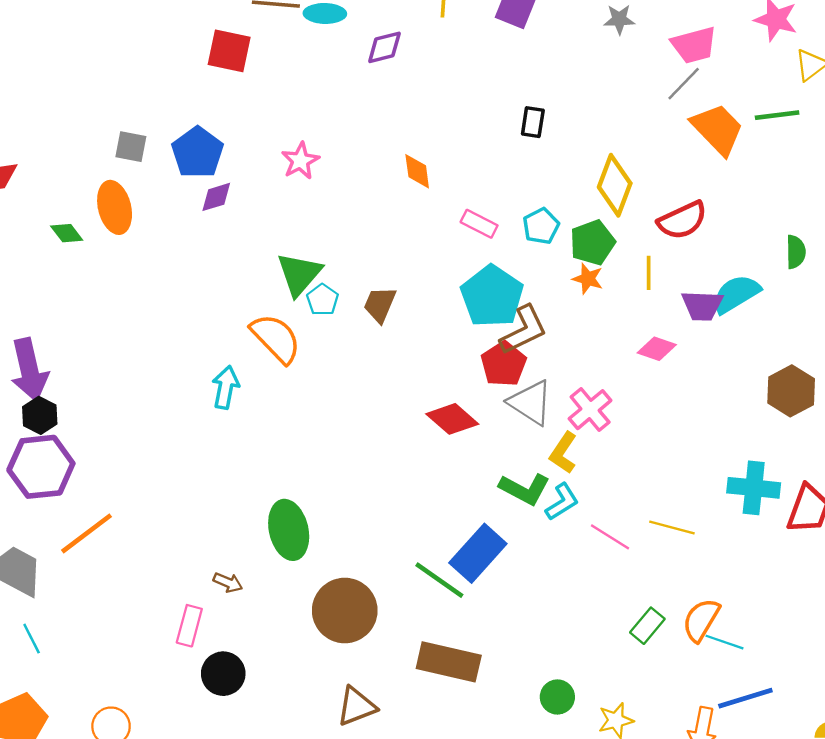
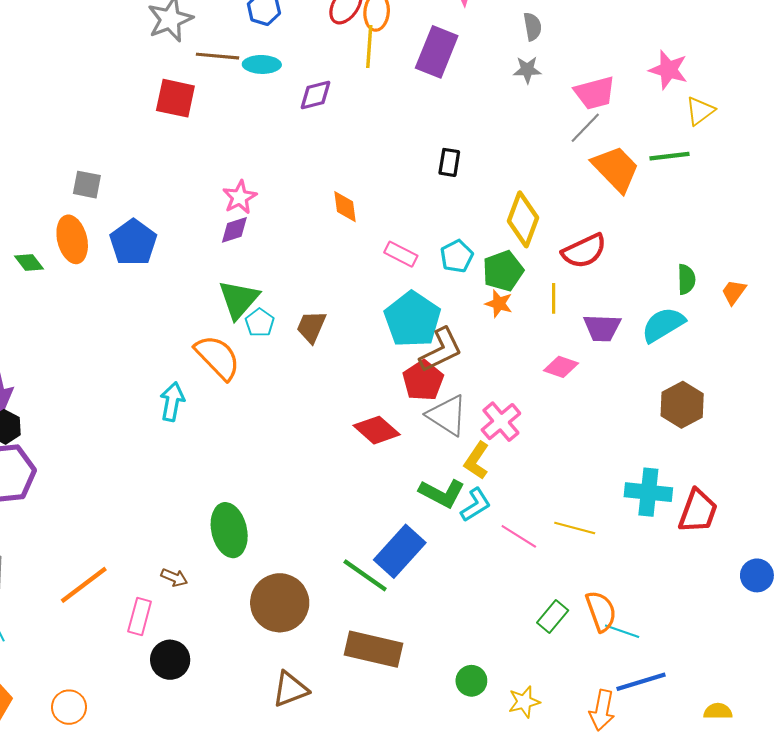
blue pentagon: (198, 153) -> (133, 243), moved
purple diamond: (216, 197) -> (234, 230), moved
cyan semicircle: (736, 294) -> (663, 325), moved
orange line: (87, 533) -> (84, 585), moved
orange semicircle: (701, 620) -> (601, 611), turned 129

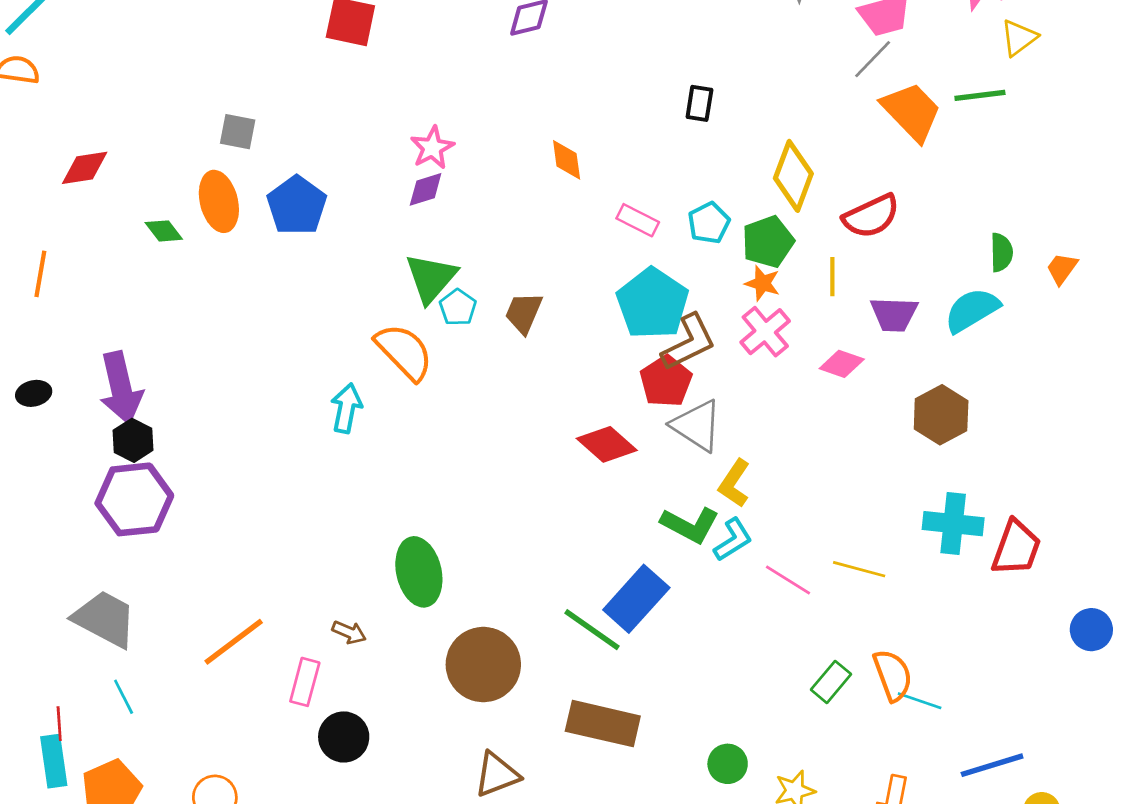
brown hexagon: (682, 405) -> (941, 415), moved
pink cross: (501, 422) -> (765, 332), moved
blue line: (641, 682) -> (992, 765), moved

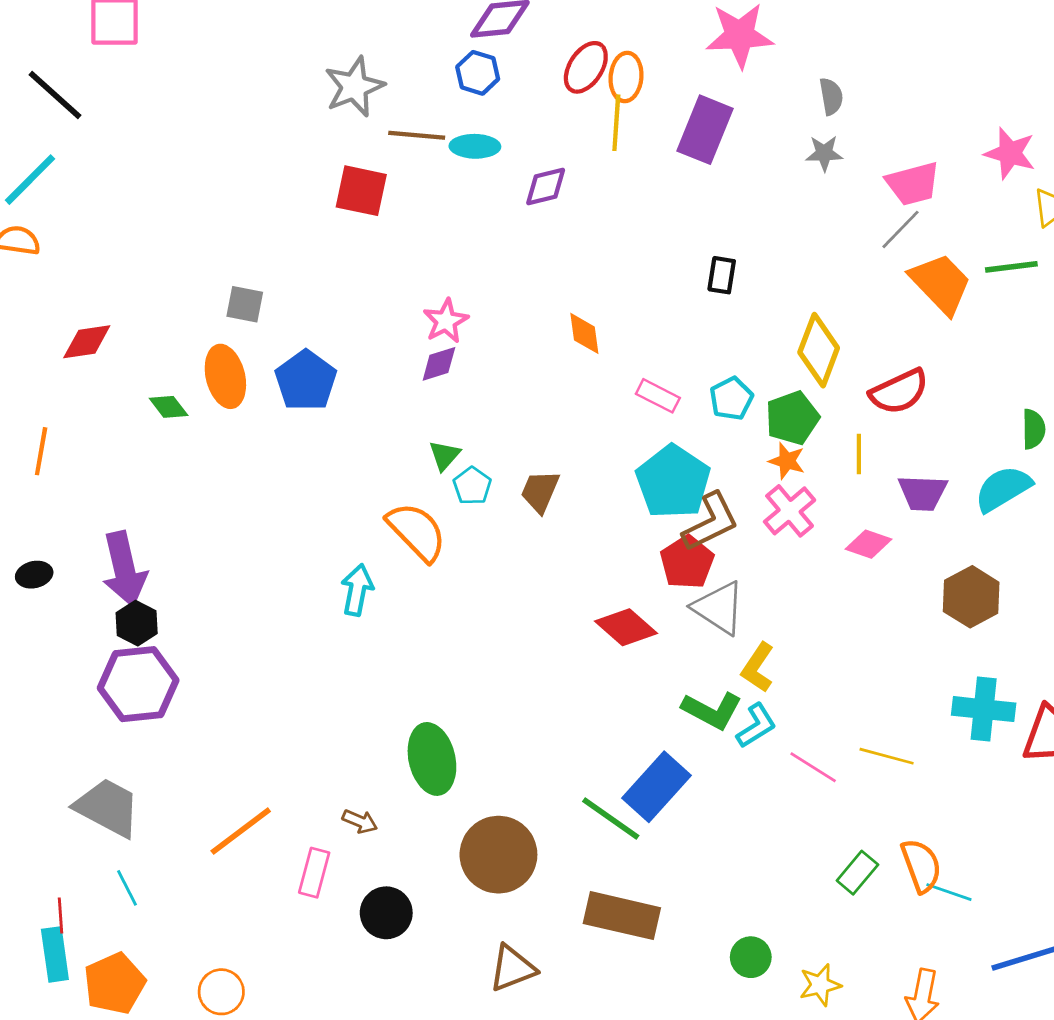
green triangle: (431, 278) -> (444, 455), size x0.6
black circle: (344, 737) -> (386, 913), moved

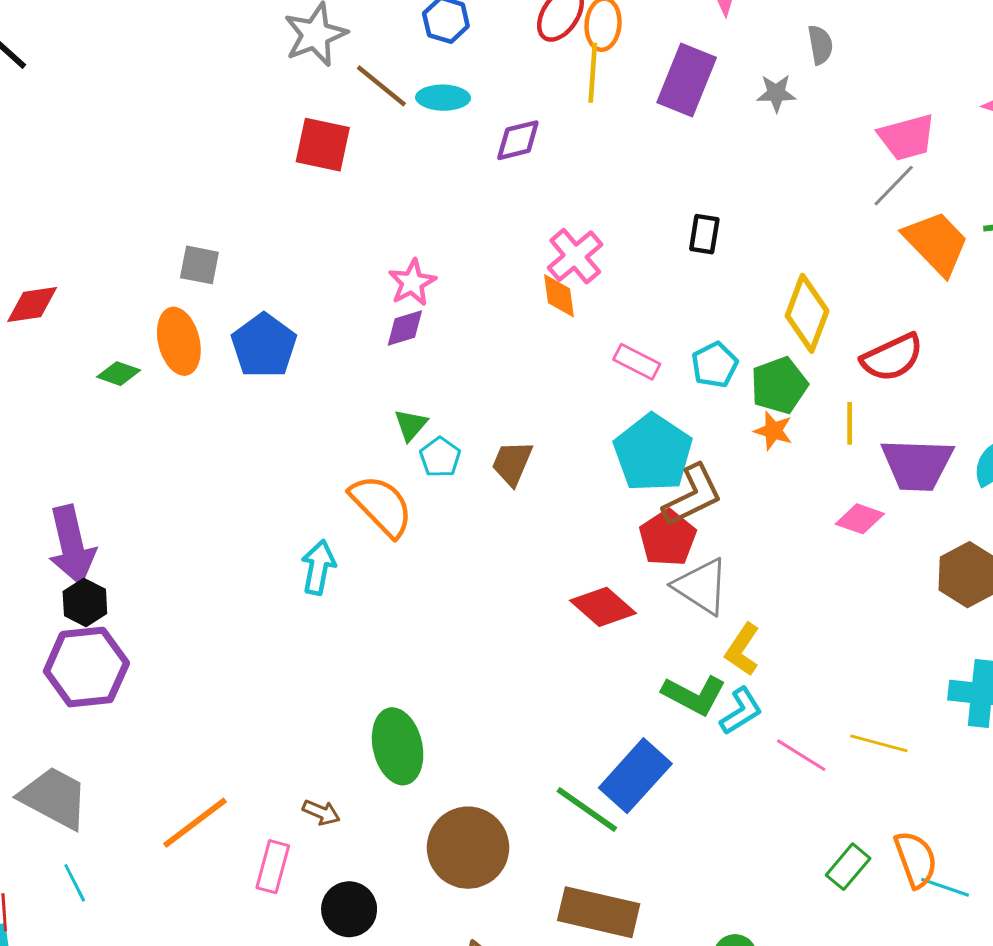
brown line: (417, 135) -> (381, 86), turned 34
gray star: (824, 153) -> (776, 93), moved
green diamond: (169, 407) -> (119, 374), turned -33
purple trapezoid: (923, 493) -> (917, 465), size x1.4
pink cross: (790, 511) -> (575, 256), moved

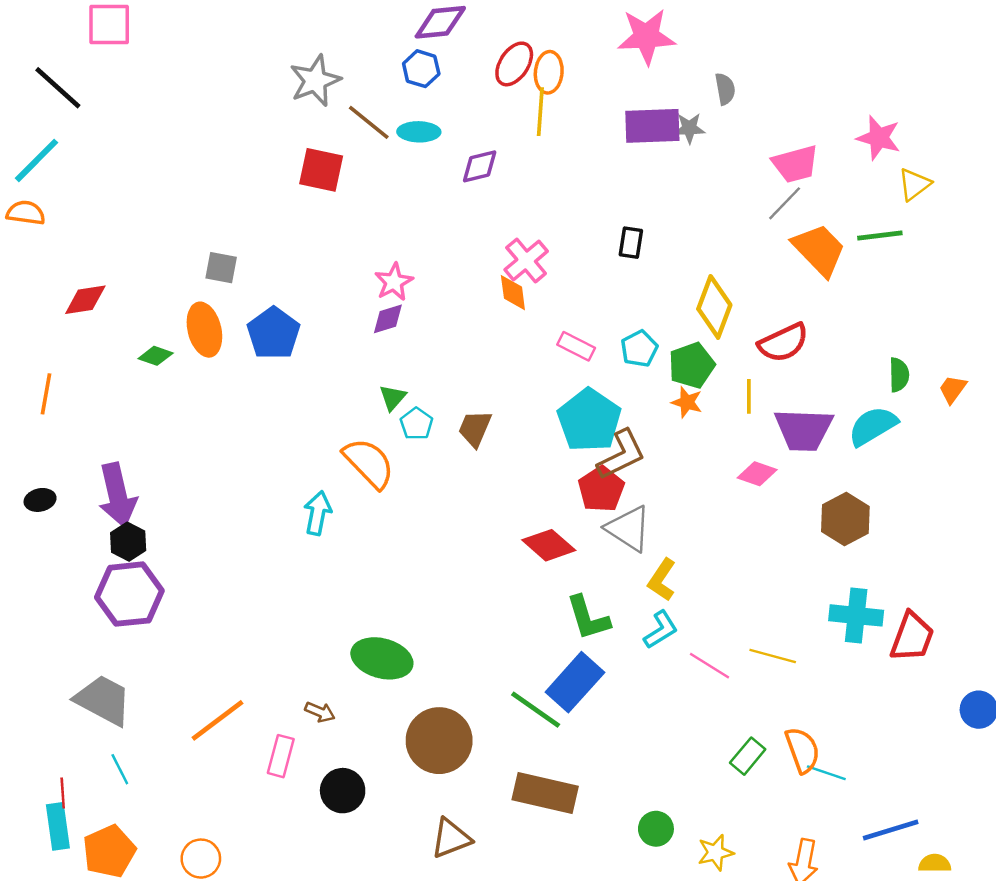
purple rectangle: (687, 80) -> (652, 126), moved, turned 66
green L-shape: (694, 695) -> (588, 618), moved, turned 45
green ellipse: (398, 746) -> (382, 658), turned -62

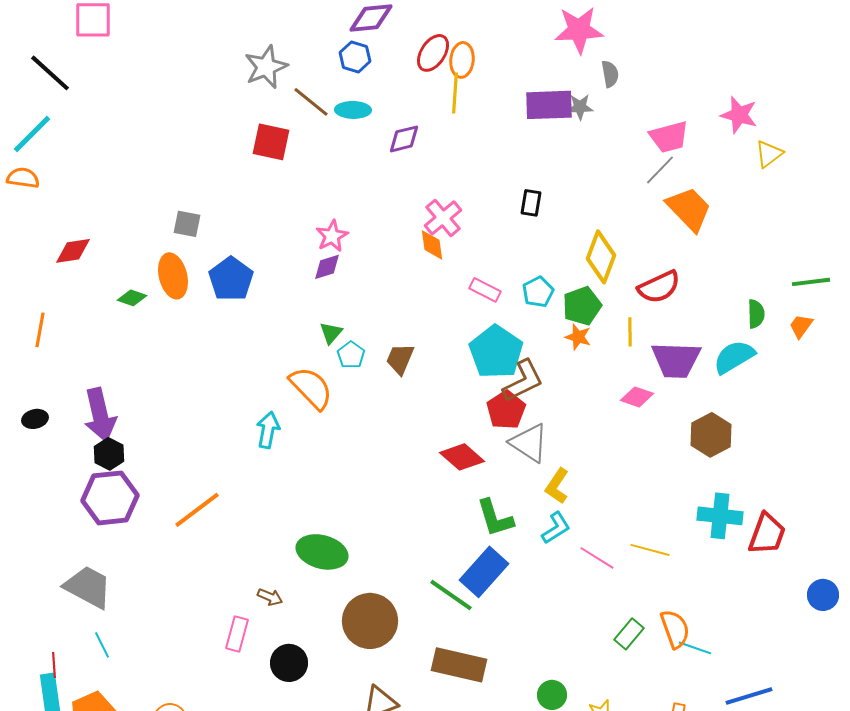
pink star: (646, 37) -> (579, 30), moved
green line: (880, 235) -> (811, 282), moved
orange line: (218, 720) -> (197, 510), moved

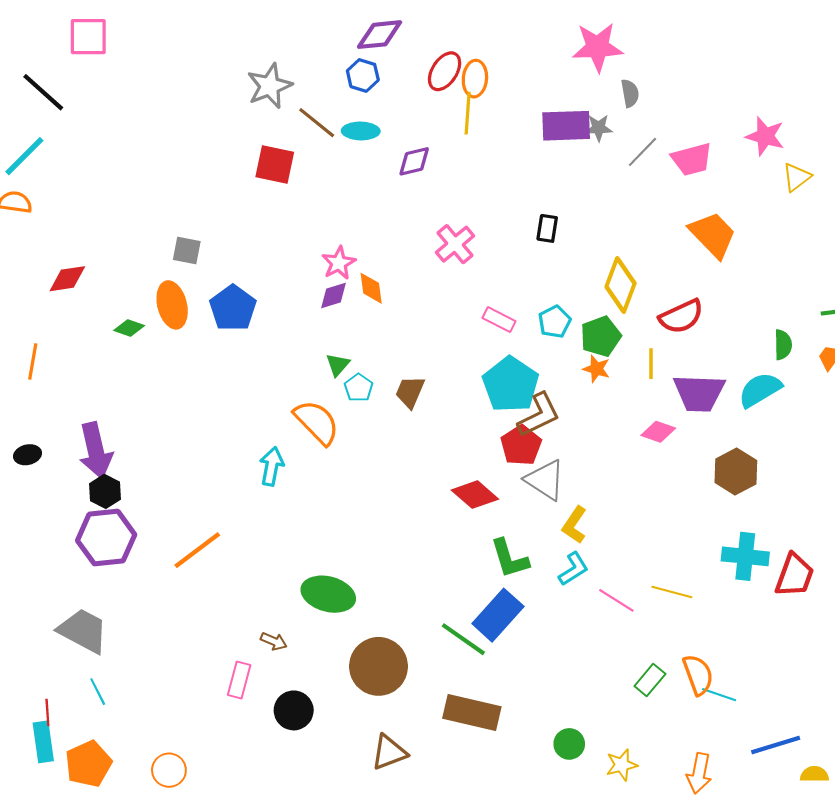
gray line: (660, 170) -> (643, 152), moved
orange diamond: (432, 245) -> (371, 288), moved

